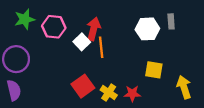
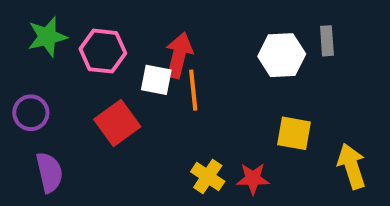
white square: (82, 42) -> (156, 80), turned -35
purple circle: (16, 59) -> (31, 113), size x0.7
red square: (83, 86) -> (117, 123), moved
purple semicircle: (14, 90) -> (49, 172), moved

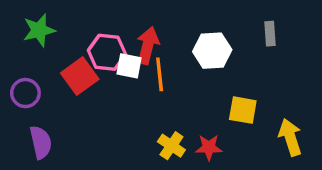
pink hexagon: (103, 51) -> (107, 52), moved
white hexagon: (282, 55) -> (212, 51), moved
red square: (117, 123) -> (80, 76), moved

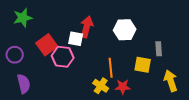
gray rectangle: (270, 34) -> (159, 49), moved
pink hexagon: (107, 52) -> (63, 57), moved
orange line: (160, 74) -> (111, 68), moved

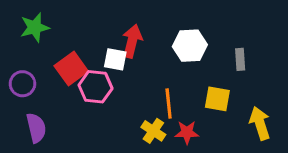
gray rectangle: (159, 49) -> (240, 59), moved

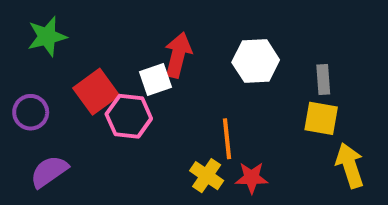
white square: (115, 59) -> (155, 79), turned -30
yellow square: (217, 99) -> (321, 118), moved
purple semicircle: (36, 128) -> (49, 172), turned -112

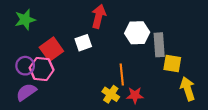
red arrow: (178, 55) -> (99, 16), moved
gray rectangle: (323, 79) -> (159, 45), moved, size x1.5
purple circle: (31, 112) -> (25, 66), moved
pink hexagon: (129, 116) -> (42, 69), moved

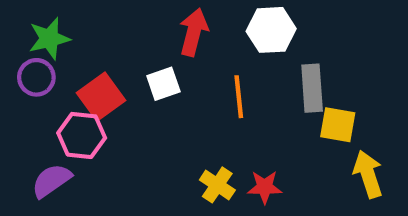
white hexagon: (137, 33) -> (271, 30), moved
purple circle: (25, 66) -> (36, 77), moved
orange line: (122, 74) -> (239, 97), moved

